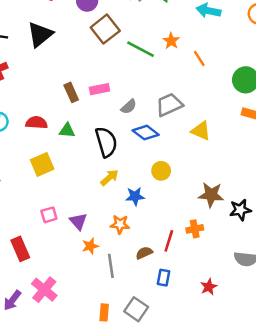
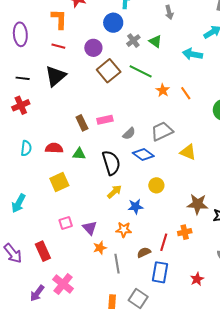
orange star: (171, 41) -> (163, 90), moved
green line: (140, 49) -> (141, 71), moved
blue rectangle: (163, 278) -> (160, 272), size x1.5

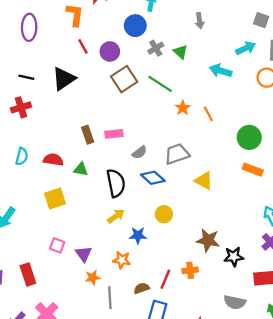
red line: (58, 46) -> (83, 46), moved, turned 40
pink square: (66, 223) -> (57, 245), turned 32

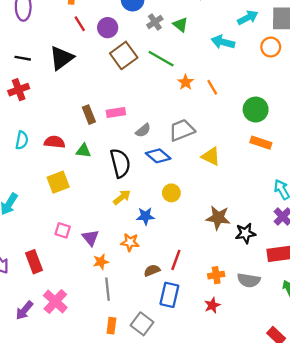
orange cross: (190, 270) -> (216, 275), moved
gray line: (110, 298) -> (108, 289), moved

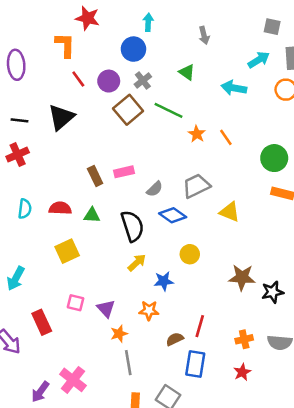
gray cross: (155, 22) -> (143, 81), moved
red rectangle: (34, 262) -> (42, 322), moved

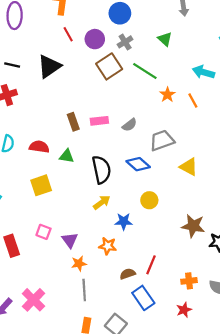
cyan arrow: (234, 88) -> (203, 72), moved
gray semicircle: (155, 189) -> (129, 125), moved
blue rectangle: (195, 364) -> (143, 298), turned -50

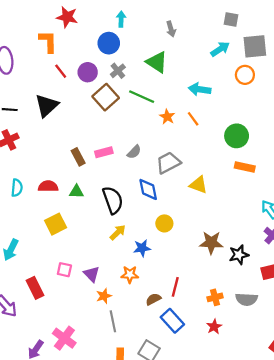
green triangle: (165, 39) -> (157, 62), size x1.5
blue diamond: (138, 164) -> (148, 189), turned 45

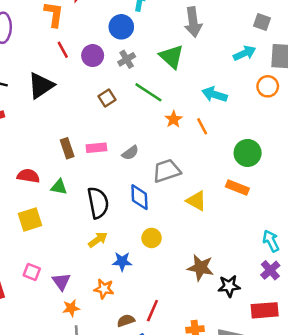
gray arrow: (171, 29) -> (193, 22), size x1.6
brown square: (106, 97) -> (107, 98), moved, size x0.6
orange rectangle: (245, 167) -> (237, 188), moved

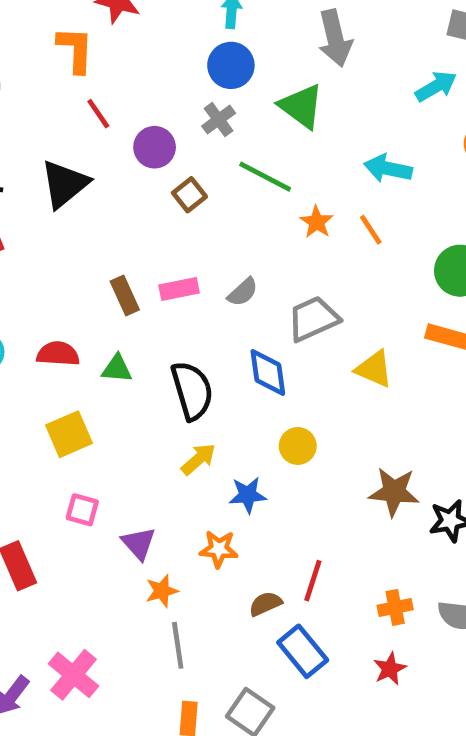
blue circle: (121, 27) -> (231, 65), moved
purple circle: (93, 56) -> (155, 147), moved
pink square: (32, 272) -> (82, 510), moved

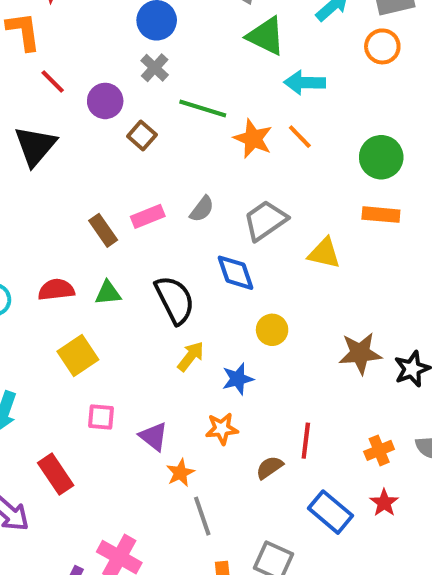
green triangle: (301, 106) -> (266, 36), moved
orange star: (317, 222) -> (253, 139), size x1.4
blue rectangle: (303, 651) -> (331, 512), moved

